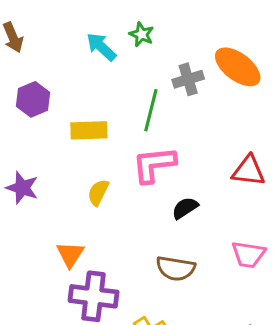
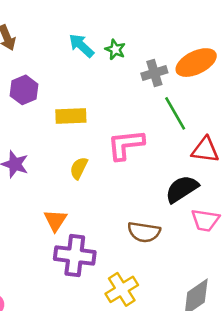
green star: (142, 34) -> (115, 49), moved
orange ellipse: (238, 67) -> (196, 63), turned -63
green line: (151, 110) -> (175, 113), moved, turned -44
black semicircle: (185, 208) -> (182, 189), moved, size x1.5

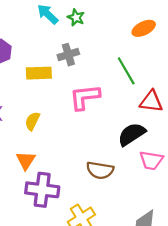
orange ellipse: (196, 63) -> (144, 28), size x0.7
gray cross: (154, 73) -> (68, 55), moved
yellow semicircle: (79, 168) -> (32, 121), moved

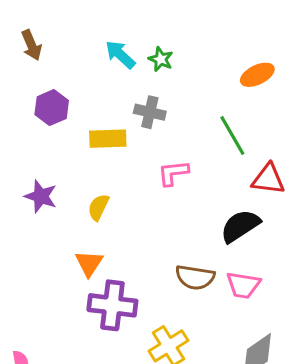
gray cross: (68, 55) -> (150, 112), turned 30
pink L-shape: (85, 97) -> (173, 173), size x0.7
pink trapezoid: (151, 160) -> (243, 285), moved

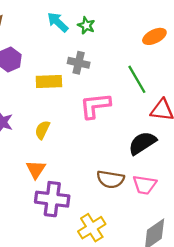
pink L-shape: (173, 173) -> (95, 106), size x1.4

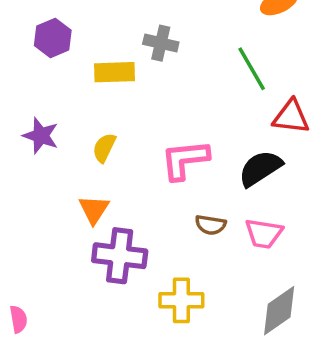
pink L-shape: (95, 106) -> (185, 160), moved
brown semicircle: (110, 179) -> (211, 225), size x0.7
yellow cross: (92, 228) -> (181, 300), turned 32

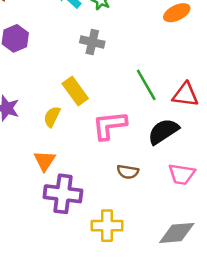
green line: (252, 69) -> (146, 85), moved
yellow rectangle: (114, 72) -> (75, 91), moved, turned 56
pink trapezoid: (264, 233) -> (182, 174), moved
gray diamond: (279, 311) -> (177, 233), turned 30

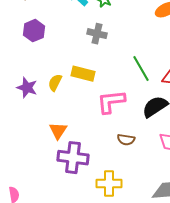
yellow rectangle: (75, 91) -> (83, 74), turned -40
yellow semicircle: (52, 117) -> (55, 83), moved

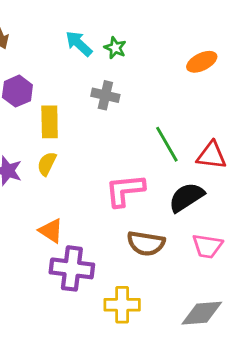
yellow rectangle: (83, 74) -> (50, 122), moved, turned 75
orange triangle: (58, 131) -> (51, 231), turned -30
brown semicircle: (126, 140) -> (146, 243), size x1.5

